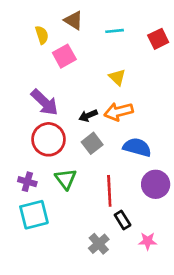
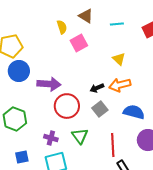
purple arrow: (45, 102) -> (49, 84), moved, turned -40

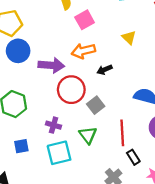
orange arrow: (120, 85) -> (83, 51), moved
gray square: (100, 109) -> (96, 105), moved
green triangle: (80, 136) -> (88, 135), moved

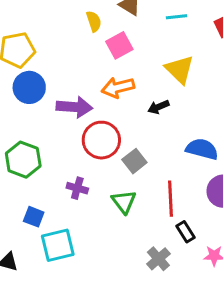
yellow triangle: (129, 38) -> (180, 69), size x1.5
black arrow: (105, 70) -> (158, 107), moved
blue square: (21, 146) -> (34, 217), turned 32
cyan square: (59, 153) -> (58, 245), moved

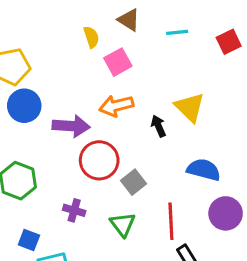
yellow triangle: (180, 69) -> (190, 107), moved
black arrow: (158, 107) -> (158, 126), turned 90

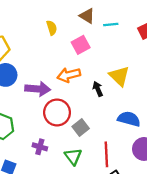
brown triangle: (129, 20) -> (87, 16), moved
pink square: (118, 62) -> (81, 45), moved

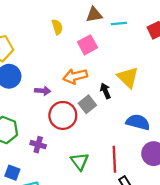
brown triangle: (87, 16) -> (94, 15), turned -42
purple arrow: (38, 89) -> (43, 91), size x0.6
gray square: (81, 128) -> (87, 104), moved
purple cross: (40, 147) -> (38, 145), moved

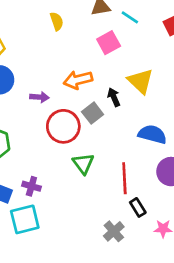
cyan line: (119, 24) -> (130, 17), turned 40
pink square: (87, 45) -> (109, 43), moved
purple cross: (38, 145) -> (31, 186), moved
green triangle: (80, 161) -> (83, 164), moved

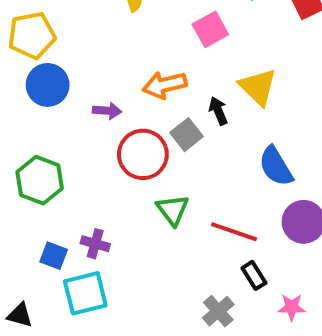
blue semicircle: (152, 134) -> (276, 166), turned -136
red line: (124, 178) -> (234, 232), turned -68

